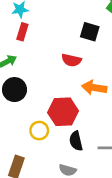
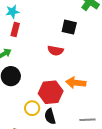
orange arrow: (94, 88) -> (76, 83), moved
black semicircle: (76, 141) -> (50, 116), moved

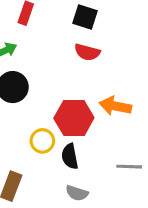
black square: (69, 27) -> (85, 17), moved

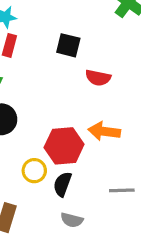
red semicircle: (87, 52) -> (98, 78), moved
black semicircle: (70, 156) -> (62, 184), turned 35

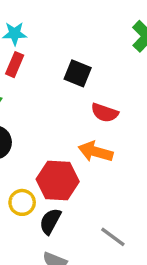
orange arrow: (104, 131) -> (95, 152), moved
gray line: (122, 190) -> (113, 237), turned 30

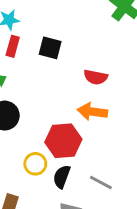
black square: (78, 73) -> (50, 48), moved
gray line: (113, 237) -> (101, 182), moved

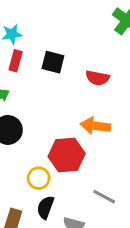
red semicircle: (96, 77) -> (97, 78), moved
black semicircle: (62, 177) -> (45, 207), moved

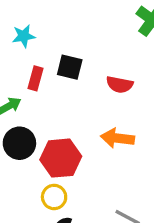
red rectangle: (16, 61) -> (36, 78), moved
red hexagon: (67, 155) -> (61, 158), moved

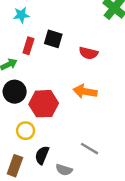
yellow circle: (54, 197) -> (26, 131), moved

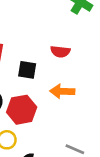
black square: (53, 39) -> (27, 70), moved

